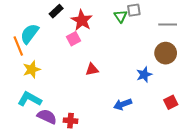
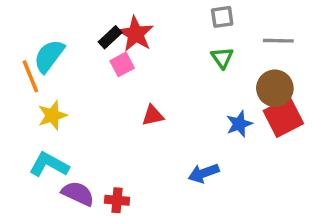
black rectangle: (56, 11) -> (110, 37), moved
green triangle: (121, 16) -> (222, 58), moved
red square: (171, 102) -> (283, 117), moved, size x1.6

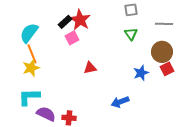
orange line: (30, 76) -> (32, 54), moved
red square: (283, 117) -> (167, 69), size x0.6
cyan L-shape: (49, 165) -> (29, 97), turned -30

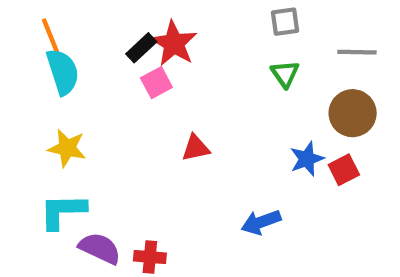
cyan semicircle: (29, 33) -> (63, 72), turned 125
orange line: (32, 54) -> (52, 39), moved
yellow star: (31, 68) -> (67, 148), turned 30
red square: (167, 69) -> (344, 170), moved

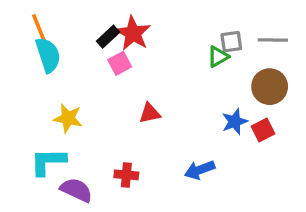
gray square: (285, 22) -> (231, 42), moved
green triangle: (285, 74) -> (218, 57), turned 35
yellow star: (67, 148) -> (68, 118), moved
red cross: (150, 257) -> (126, 175), moved

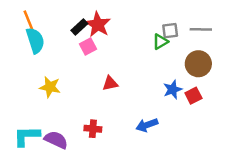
cyan L-shape: (48, 162) -> (27, 136), moved

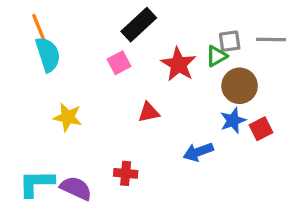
red star: (98, 25) -> (178, 64), moved
black rectangle: (79, 27) -> (139, 25), moved, size x1.5
brown circle: (198, 64) -> (240, 86), moved
blue arrow: (147, 125) -> (198, 152), moved

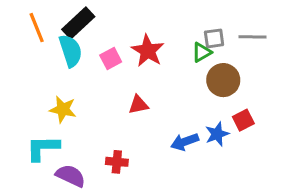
black rectangle: (139, 25) -> (78, 23), moved
cyan semicircle: (48, 54) -> (71, 51), moved
red star: (178, 64) -> (148, 51), moved
blue star: (233, 120) -> (217, 134), moved
cyan L-shape: (36, 183) -> (43, 148), moved

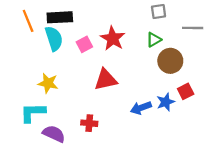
black rectangle: (78, 23) -> (60, 17), turned 40
gray square: (214, 38) -> (159, 11), moved
red triangle: (138, 105) -> (106, 80), size x1.5

